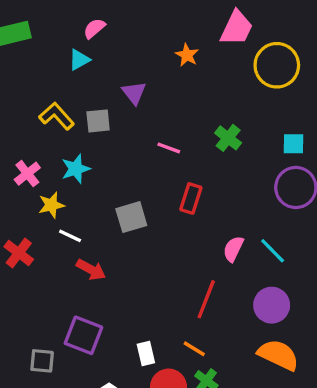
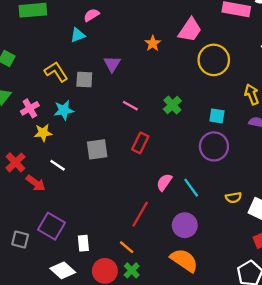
white line: (70, 236) -> (58, 165), moved
red arrow: (91, 270) -> (36, 183), moved
white rectangle: (146, 354) -> (83, 243), moved

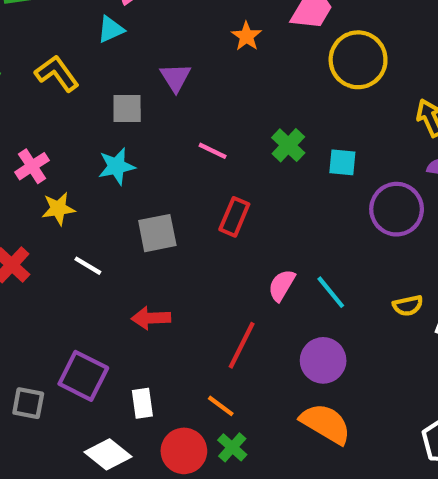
yellow L-shape: (56, 72) -> (57, 73), moved
cyan star: (64, 110) -> (117, 166), moved
cyan square: (217, 116) -> (342, 162), moved
purple circle: (214, 146) -> (397, 209), moved
red arrow: (36, 183) -> (151, 318), moved, turned 144

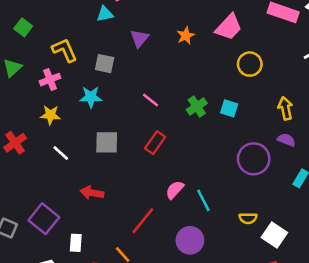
yellow circle: (358, 60) -> (250, 64), size x0.7
yellow L-shape: (57, 73) -> (65, 50), moved
purple triangle: (176, 77) -> (139, 38), moved
cyan square: (342, 162) -> (229, 108), moved
pink cross: (32, 166) -> (50, 80), moved

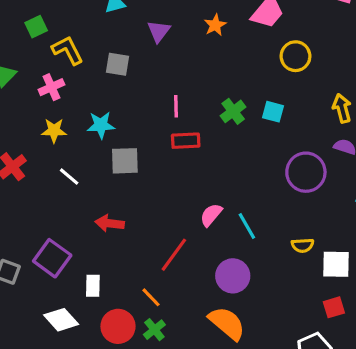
green square: (23, 27) -> (36, 27), moved, turned 30
cyan star: (91, 97) -> (101, 125), moved
pink line: (151, 100) -> (176, 106), turned 54
red rectangle: (155, 143) -> (186, 141), moved, turned 55
white square: (274, 235) -> (336, 264), turned -30

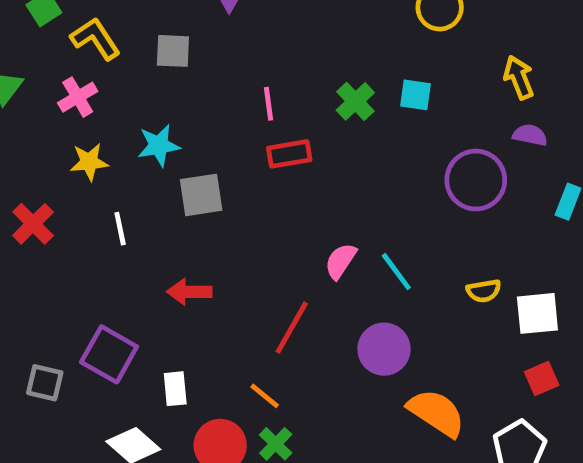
white line: (69, 177) -> (120, 229), turned 45
orange semicircle: (227, 323) -> (436, 413), moved

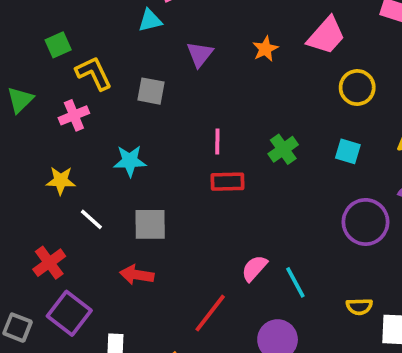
cyan square: (416, 95) -> (348, 151), moved
yellow star: (89, 162) -> (61, 181), moved
gray square: (201, 195) -> (150, 224), moved
red cross: (33, 224) -> (49, 263), moved
white line: (120, 229) -> (91, 219), turned -45

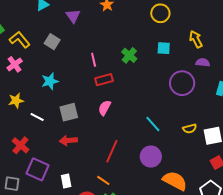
gray square: (151, 91) -> (52, 42), turned 35
pink semicircle: (254, 268) -> (105, 108), moved

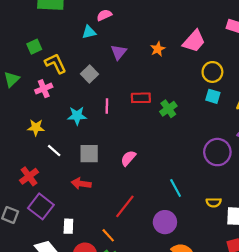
cyan square: (164, 48) -> (213, 96), moved
pink line: (94, 60) -> (107, 106), moved
red rectangle: (104, 80) -> (141, 98), moved

